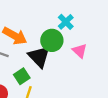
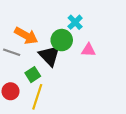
pink triangle: (80, 51) -> (88, 50), turned -40

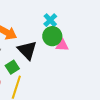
green circle: (62, 40) -> (52, 36), moved

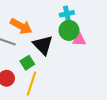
cyan cross: (50, 20) -> (67, 14), turned 32

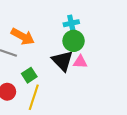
pink triangle: (79, 40) -> (80, 62), moved
black triangle: (43, 45) -> (62, 61), moved

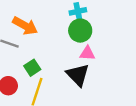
black triangle: (62, 61) -> (78, 75), moved

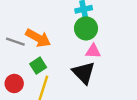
orange arrow: (25, 26) -> (38, 38), moved

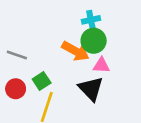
orange arrow: (38, 38) -> (75, 51), moved
red circle: (14, 83) -> (16, 89), moved

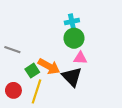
orange arrow: (75, 51) -> (49, 66), moved
red circle: (16, 89) -> (13, 90), moved

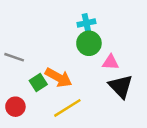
pink triangle: (80, 58) -> (111, 62), moved
black triangle: (72, 77) -> (121, 86), moved
yellow line: (36, 91) -> (67, 108), moved, turned 40

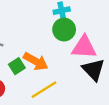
pink triangle: (111, 62) -> (84, 47), size x1.6

